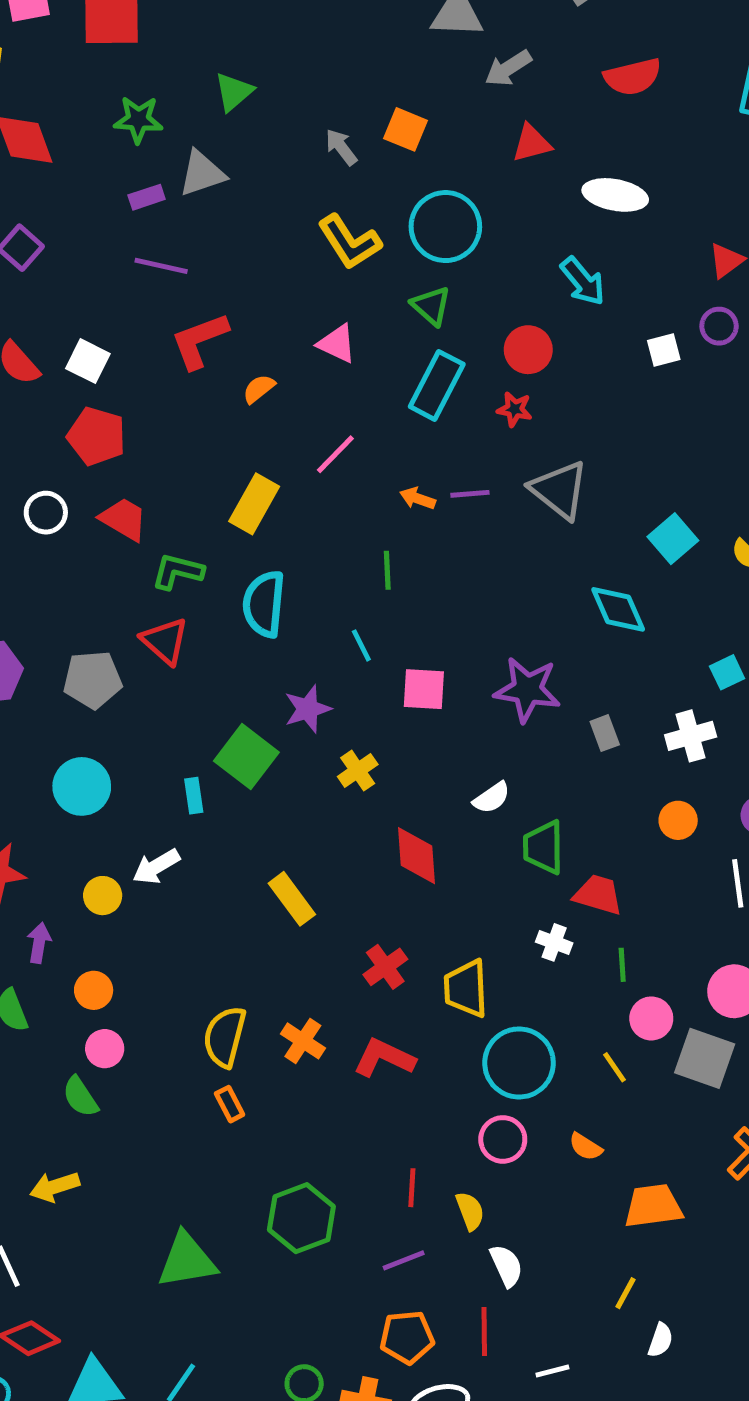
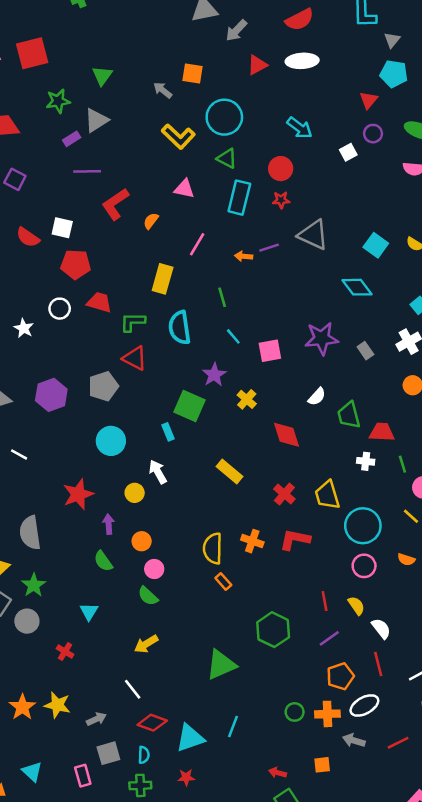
white ellipse: (615, 195) -> (302, 61), moved
green line: (387, 570) -> (222, 297), moved
white arrow: (156, 866) -> (158, 472), turned 105

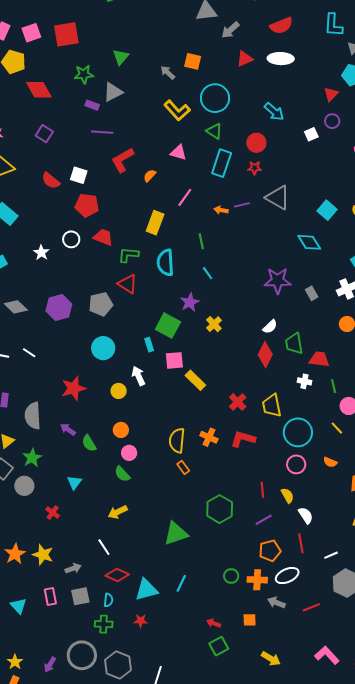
purple rectangle: (72, 139) -> (92, 105), turned 48
pink square: (270, 351) -> (174, 360), moved
red diamond: (286, 435) -> (265, 355), moved, turned 40
purple arrow: (109, 524) -> (68, 429), moved, turned -56
pink rectangle: (83, 776) -> (50, 597), moved

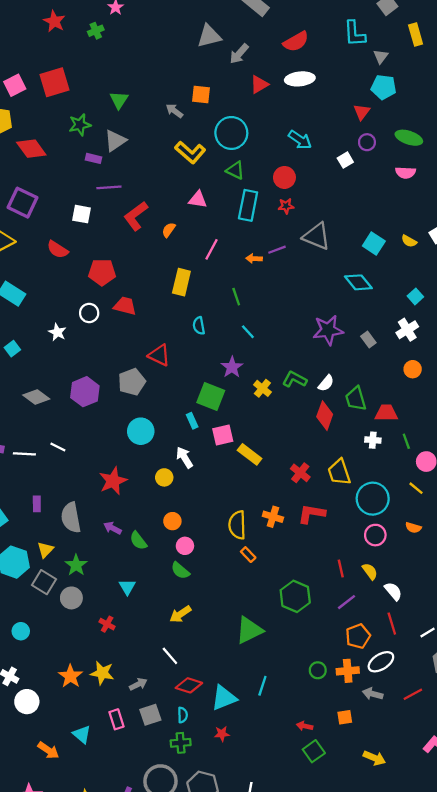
purple square: (44, 134) -> (23, 203), moved, size x1.5
white square: (79, 175) -> (82, 214), moved
green L-shape: (128, 255) -> (295, 379), moved, turned 30
cyan semicircle: (165, 263) -> (199, 326), size x0.6

